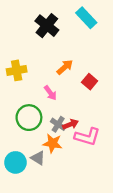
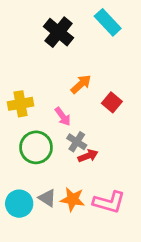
yellow cross: (17, 70) -> (21, 104), moved
gray cross: (58, 124) -> (77, 142), moved
pink L-shape: (87, 137) -> (109, 202), moved
orange star: (53, 143) -> (73, 199), moved

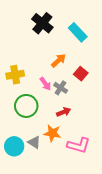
cyan rectangle: (108, 22) -> (78, 32), moved
gray cross: (77, 142) -> (61, 88), moved
orange star: (73, 199) -> (52, 133), moved

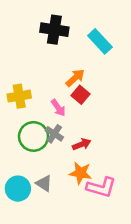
black cross: (42, 23) -> (54, 30), turned -30
red square: (81, 74) -> (80, 95), moved
gray cross: (61, 88) -> (54, 134), moved
orange star: (52, 133) -> (80, 173), moved

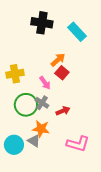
orange star: (80, 173) -> (41, 129), moved

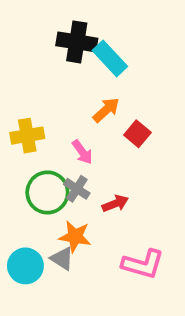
cyan rectangle: (77, 32) -> (110, 58), moved
red square: (62, 73) -> (137, 134), moved

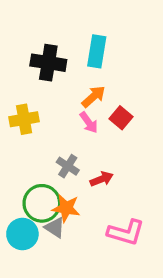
black cross: (77, 42) -> (48, 63), moved
cyan rectangle: (110, 58) -> (97, 51), turned 52
pink arrow: (82, 152) -> (89, 122), moved
green circle: (47, 192) -> (42, 203), moved

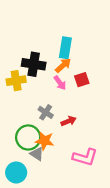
cyan rectangle: (97, 51) -> (65, 48), moved
black cross: (48, 63) -> (34, 64), moved
red square: (121, 118) -> (82, 80), turned 32
cyan circle: (22, 234) -> (16, 172), moved

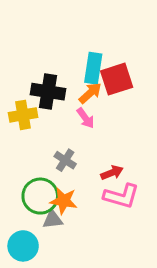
red square: (82, 80) -> (117, 79), moved, size x1.5
red arrow: (69, 121) -> (112, 173), moved
gray triangle: (37, 154) -> (53, 219), turned -40
pink L-shape: (85, 157) -> (121, 196), moved

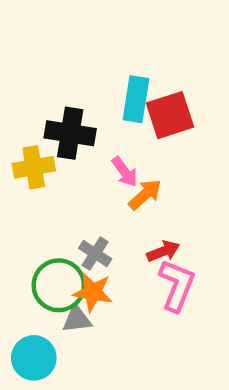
orange arrow: (90, 93) -> (145, 195), moved
gray cross: (65, 160) -> (95, 254), moved
pink L-shape: (121, 196) -> (177, 285), turned -84

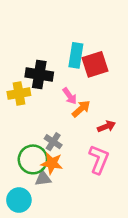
red arrow: (163, 251) -> (106, 126), moved

